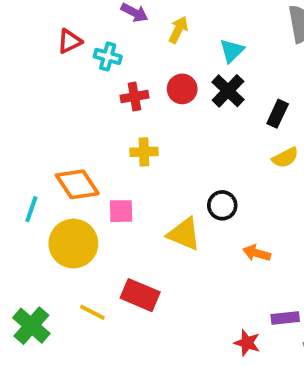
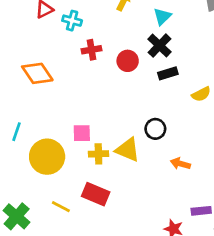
red circle: (182, 89) -> (128, 61), moved
black rectangle: (278, 114) -> (168, 73), moved, turned 48
yellow cross: (144, 152) -> (98, 154), moved
orange diamond: (77, 184) -> (37, 73), moved

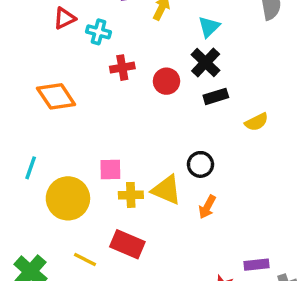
orange arrow: (180, 164) -> (207, 207), moved, turned -78

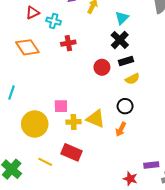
red circle: (166, 81) -> (102, 67), moved
orange diamond: (56, 96) -> (27, 47), moved
yellow semicircle: (257, 122) -> (132, 79), moved
black circle: (200, 164) -> (125, 106), moved
cyan line: (31, 168) -> (12, 92), moved

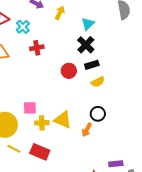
cyan cross: (54, 21) -> (23, 27), turned 32
black circle: (125, 106) -> (98, 114), moved
yellow line: (45, 162) -> (14, 149), moved

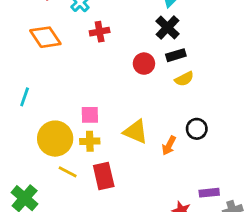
black circle: (98, 114) -> (197, 129), moved
yellow cross: (42, 123) -> (90, 141), moved
red rectangle: (40, 152) -> (104, 176), turned 54

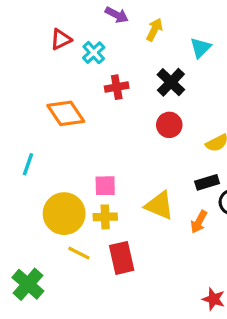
black cross: (168, 27) -> (171, 82), moved
orange diamond: (45, 37) -> (66, 113), moved
black rectangle: (176, 55) -> (207, 182), moved

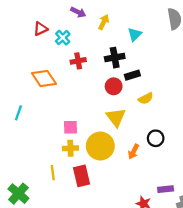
black cross: (171, 82) -> (115, 58), turned 36
black rectangle: (207, 182) -> (132, 75), moved
yellow triangle: (159, 205) -> (116, 117), moved, turned 30
yellow circle: (64, 214) -> (100, 146), moved
yellow line: (79, 253) -> (53, 173), turned 56

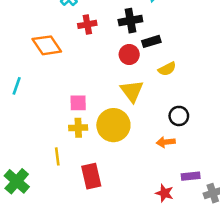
orange arrow: (134, 152) -> (166, 142), moved, turned 56
red rectangle: (82, 176) -> (91, 176), moved

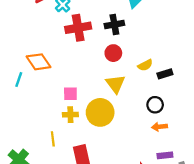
red cross: (87, 24) -> (78, 28), size x1.6
black rectangle: (151, 41) -> (165, 74), moved
orange diamond: (47, 45) -> (39, 62), moved
orange arrow: (166, 142) -> (159, 127), moved

